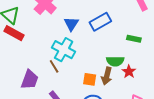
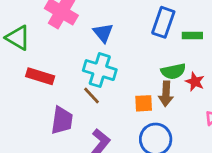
blue rectangle: (100, 22) -> (163, 22), moved, turned -30
red rectangle: (14, 33) -> (40, 76), moved

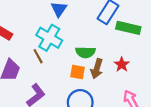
green rectangle: (192, 36) -> (128, 28), size x1.5
green semicircle: (173, 71) -> (85, 52), moved

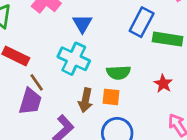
brown line: (38, 56) -> (37, 82), moved
brown arrow: (97, 69) -> (85, 100), moved

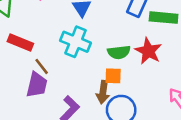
red star: (163, 84) -> (148, 51), moved, size x1.5
brown arrow: (85, 100) -> (103, 92), moved

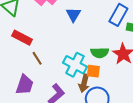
cyan cross: (76, 42) -> (75, 65), moved
purple trapezoid: (37, 85) -> (25, 85), moved

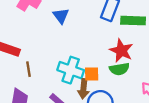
green semicircle: (100, 53) -> (119, 69), moved
brown line: (37, 58) -> (28, 69), turned 32

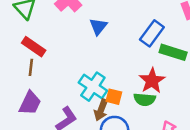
brown line: (28, 69) -> (31, 67), moved

